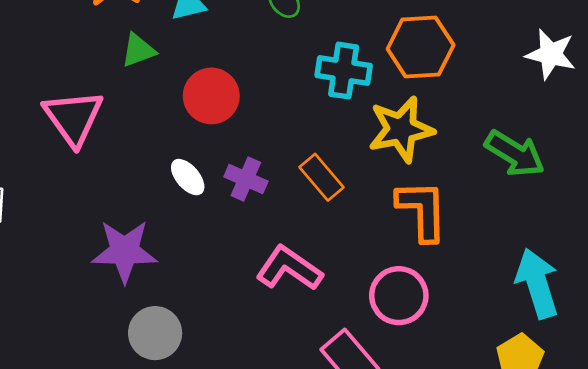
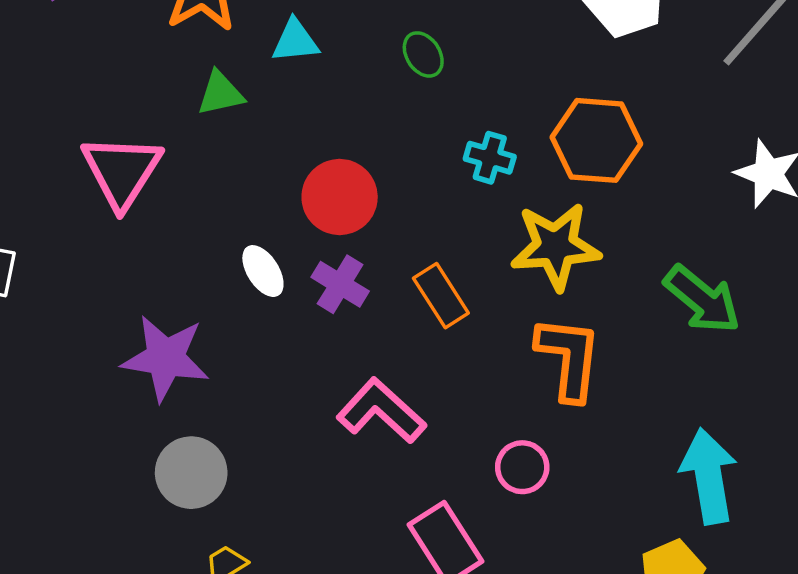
cyan cross: (344, 71) -> (490, 158), size x0.7
red circle: (211, 96) -> (340, 197), moved
pink circle: (399, 296) -> (522, 467), size x0.7

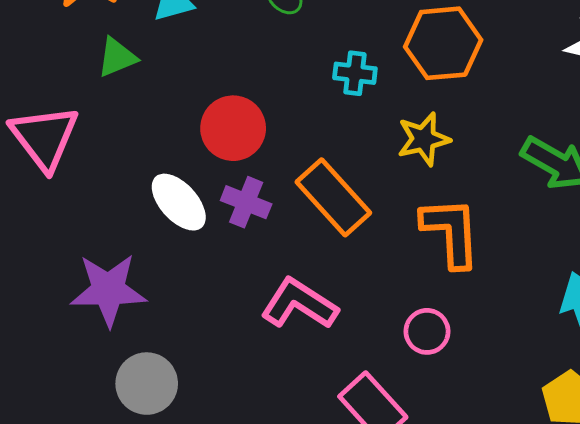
yellow star: (556, 246) -> (424, 139), size x0.7
white ellipse: (263, 271) -> (179, 202), size x1.4
orange rectangle: (441, 296) -> (333, 197), size x1.4

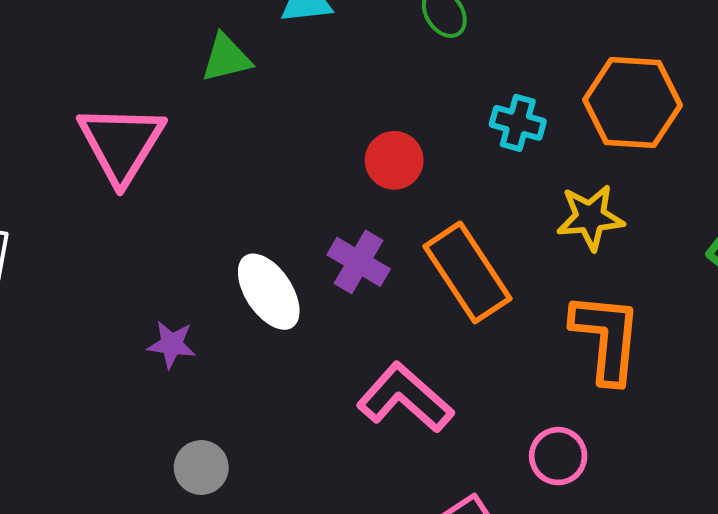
red circle: (233, 128) -> (394, 160), moved, size x0.7
white ellipse: (179, 202) -> (269, 292), moved
purple star: (108, 290) -> (172, 344), size x0.5
gray circle: (147, 384) -> (201, 468), size x0.7

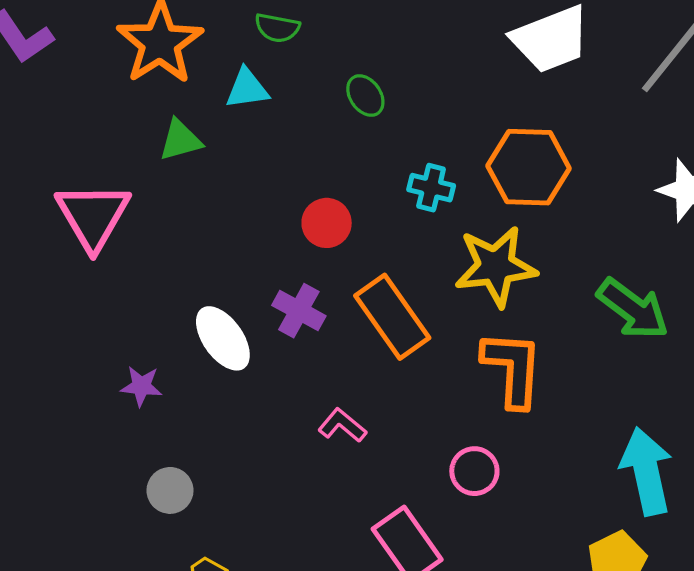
yellow star: (590, 217) -> (496, 266), size x1.4
pink L-shape: (405, 398) -> (342, 425), size x0.6

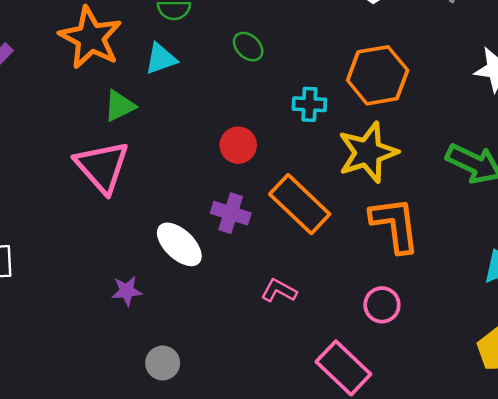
pink triangle: (93, 216) -> (102, 167), moved

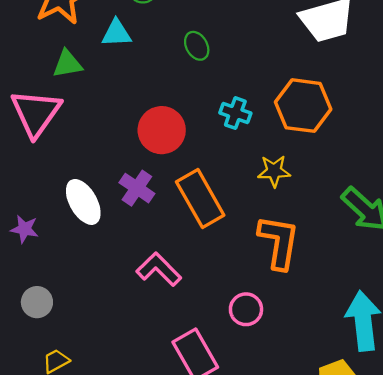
red circle: (238, 145) -> (162, 130), size x1.4
yellow star: (368, 152) -> (274, 171), size x0.6
pink L-shape: (279, 291) -> (159, 269), size x1.4

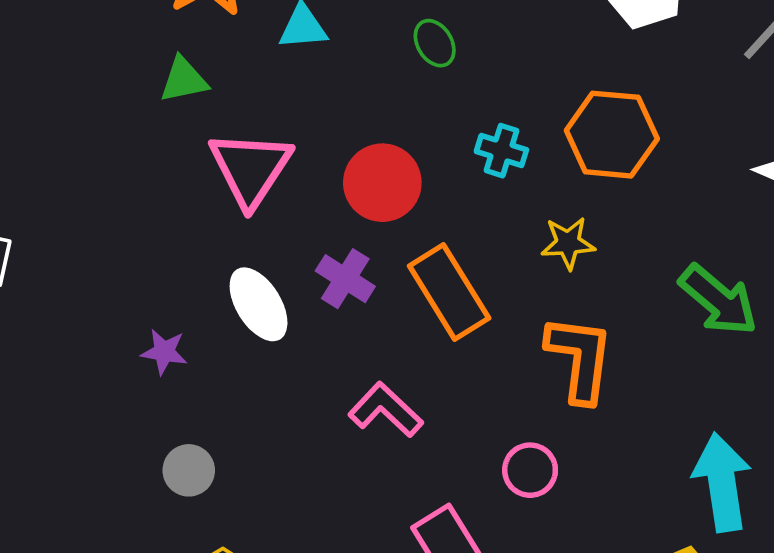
green triangle: (68, 64) -> (184, 80), moved
pink triangle: (36, 113) -> (250, 169), moved

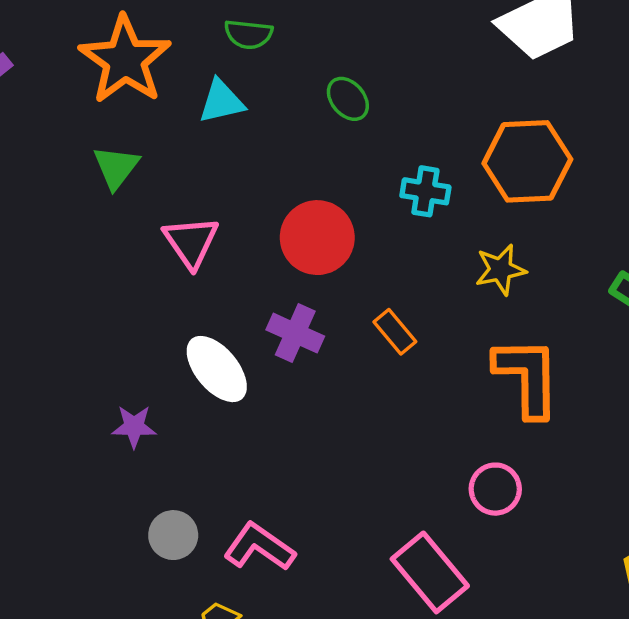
green triangle: (184, 80) -> (116, 167), turned -33
pink triangle: (250, 169) -> (191, 242), size x0.7
orange rectangle: (449, 292) -> (395, 332), size x0.5
pink L-shape: (386, 410) -> (259, 547), moved

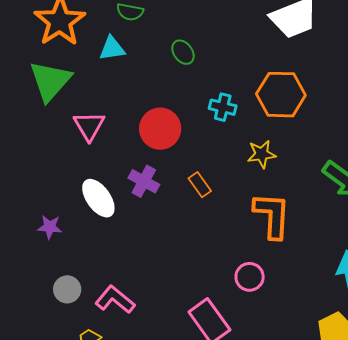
green triangle: (116, 167) -> (50, 81), size x1.6

